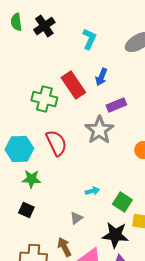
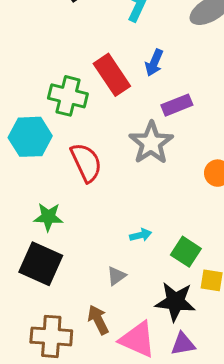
cyan hexagon: (19, 149) -> (30, 137), moved
black square: (26, 210) -> (41, 264), size x1.8

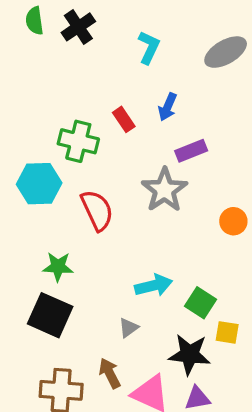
red rectangle: (112, 75) -> (124, 119), size x0.6
cyan arrow: (141, 235) -> (154, 285), size x1.6

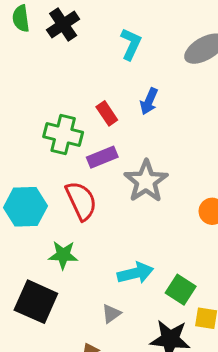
purple rectangle: (191, 151) -> (102, 157), moved
cyan hexagon: (39, 184) -> (25, 207), moved
green star: (58, 267) -> (63, 255), moved

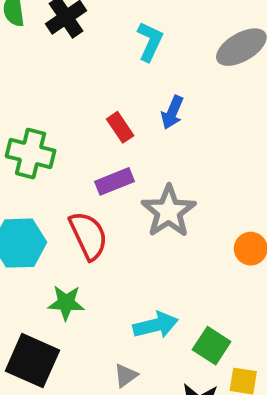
green cross: (63, 134) -> (31, 153), moved

